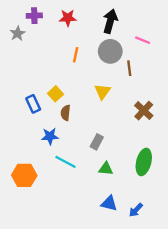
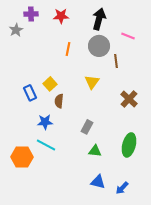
cyan line: (66, 162) -> (46, 145), moved

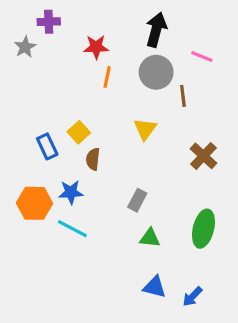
red star: (61, 16) -> (96, 47), moved
orange hexagon: (22, 157) -> (35, 203), moved

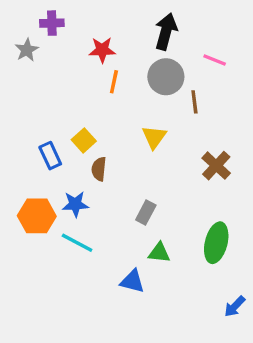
blue triangle: (155, 287) -> (132, 281), moved
blue arrow: (192, 296) -> (235, 306), moved

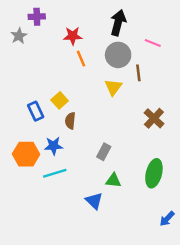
orange line: (114, 82) -> (81, 59), turned -35
yellow triangle: (154, 137) -> (113, 87), moved
cyan line: (77, 243) -> (55, 173), turned -45
blue triangle: (132, 281) -> (94, 201), turned 30

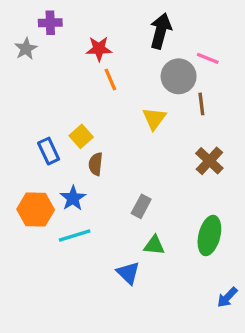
gray circle: (118, 55) -> (179, 76), moved
brown line: (138, 73) -> (201, 104), moved
blue star: (54, 146) -> (73, 198), turned -30

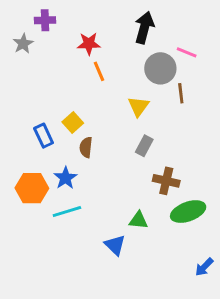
brown cross: (209, 161) -> (166, 181), moved, turned -30
gray rectangle: (141, 206) -> (144, 146), moved
green ellipse: (209, 236) -> (188, 212), turned 56

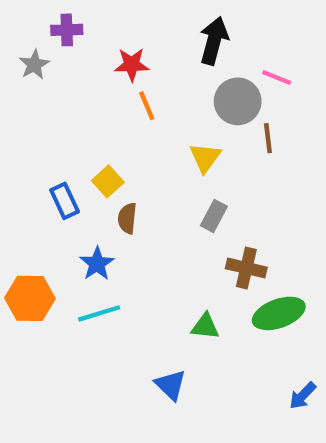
orange hexagon: (32, 188) -> (30, 298), moved
blue triangle: (115, 245) -> (171, 385), moved

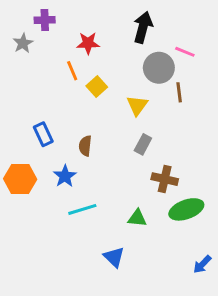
orange line: (147, 106) -> (72, 71), moved
yellow square: (108, 181) -> (97, 87), moved
orange hexagon: (30, 298) -> (20, 179), moved
cyan line: (99, 313) -> (82, 209), moved

